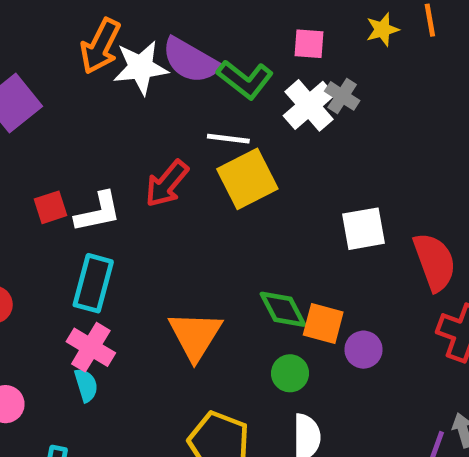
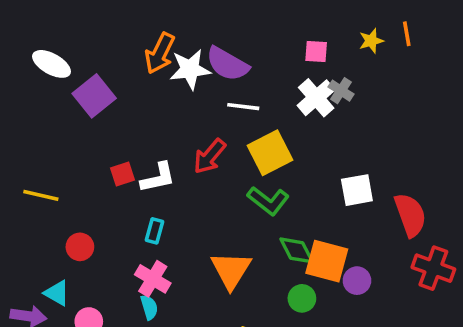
green L-shape: (245, 79) -> (268, 201), moved
white line: (228, 139) -> (243, 107), moved
cyan rectangle: (93, 283) -> (155, 231), size x0.6
orange square: (323, 324) -> (327, 261), size x1.4

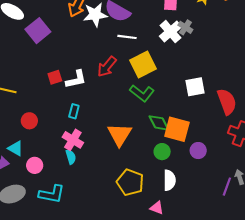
purple circle: (357, 281) -> (198, 151), moved

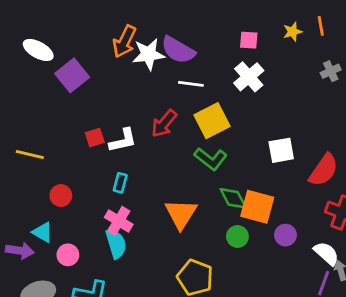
gray cross: (185, 27) -> (331, 71), moved, turned 32
red semicircle: (227, 102) -> (324, 170), turned 55
cyan semicircle: (71, 157) -> (116, 244), size x1.5
white semicircle: (169, 180) -> (326, 253), moved, turned -48

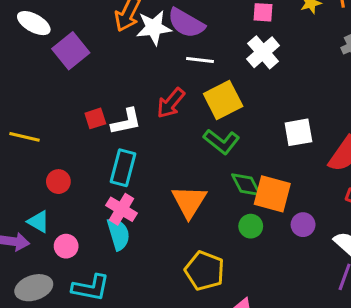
cyan rectangle: (120, 183) -> (123, 168), size x1.6

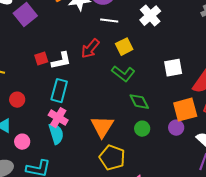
yellow square: (223, 100) -> (124, 47), size x0.7
orange square: (272, 194) -> (185, 110), moved, turned -30
orange triangle: (189, 202) -> (102, 127), moved

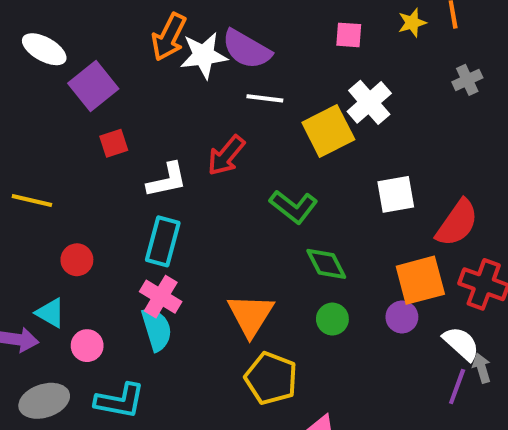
white cross: (150, 16) -> (369, 102), moved
yellow square: (124, 47) -> (328, 131), moved, size x1.4
red square: (41, 59) -> (114, 143), moved

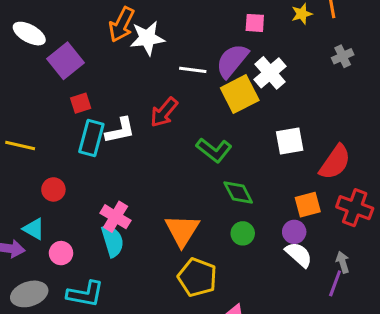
purple semicircle: (247, 49) -> (232, 61), moved, turned 99
cyan rectangle: (163, 241) -> (91, 138), moved
orange square: (420, 280) -> (308, 205), size x0.7
white semicircle: (461, 344) -> (299, 255), moved
gray arrow: (482, 368) -> (343, 262), moved

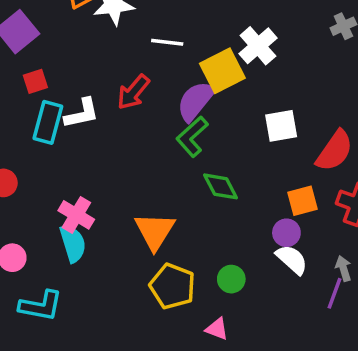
purple semicircle: (232, 61) -> (196, 101), moved
green L-shape: (214, 150) -> (192, 137), turned 100
green circle: (243, 233) -> (231, 279), moved

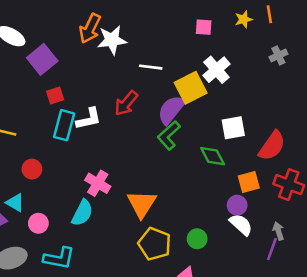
green diamond: (221, 186) -> (213, 156), moved
pink cross: (76, 215) -> (98, 183), moved
cyan semicircle: (73, 243) -> (82, 213), turned 44

